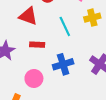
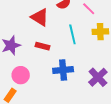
pink circle: (34, 78) -> (21, 75), moved

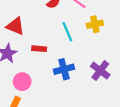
red triangle: (40, 17) -> (15, 26), moved

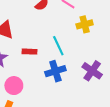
cyan line: (67, 32) -> (58, 46), moved

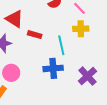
yellow cross: (85, 24) -> (81, 29), moved
red rectangle: (30, 52) -> (35, 35), moved

